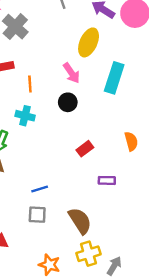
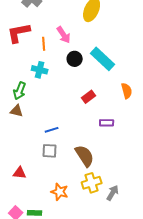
pink arrow: (71, 73) -> (64, 35), moved
cyan rectangle: (114, 78) -> (103, 59), moved, turned -65

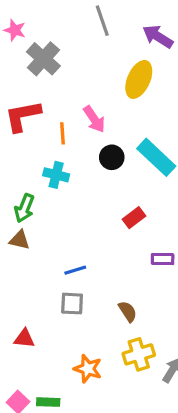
brown semicircle: (85, 156) -> (128, 311), size x0.6

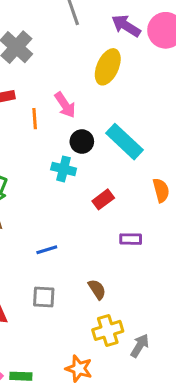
cyan cross: (56, 175) -> (64, 169), moved
gray square: (72, 304) -> (44, 297), moved
orange star: (88, 369) -> (79, 369), moved

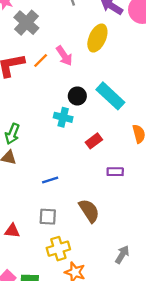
pink arrow: (65, 105) -> (64, 56), moved
orange line: (35, 119) -> (41, 60), moved, turned 49
brown semicircle: (97, 289) -> (89, 211), size x1.5
yellow cross: (108, 330) -> (58, 249), moved

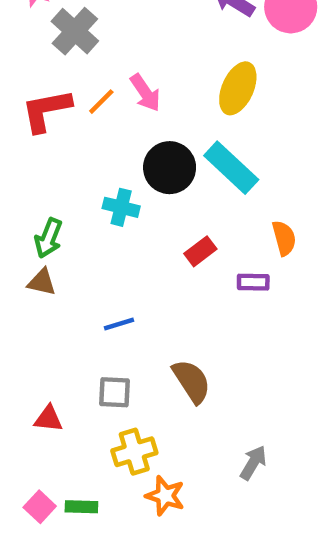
yellow ellipse: (97, 38) -> (238, 88), moved
black circle: (77, 96) -> (170, 168), size x1.5
cyan cross: (63, 117) -> (121, 207), moved
purple rectangle: (115, 172) -> (253, 282), moved

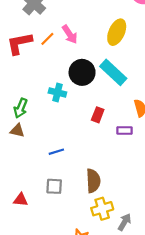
red rectangle: (200, 251) -> (98, 115), turned -32
brown semicircle: (192, 381) -> (93, 181), turned 30
yellow cross: (134, 452) -> (102, 209), moved

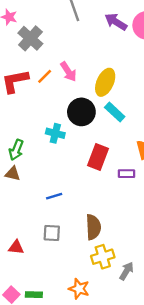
yellow ellipse: (117, 32) -> (105, 82), moved
cyan rectangle: (113, 72) -> (115, 112), size x0.7
red rectangle: (98, 115) -> (98, 157), size x1.5

